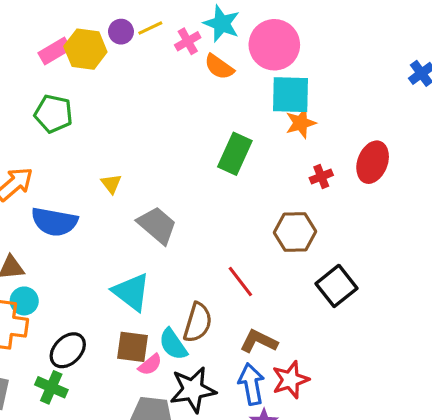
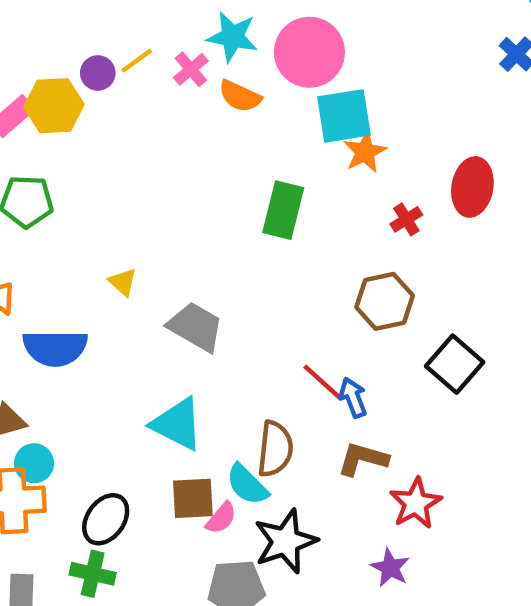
blue arrow: (251, 384) -> (353, 398), moved, size x0.7

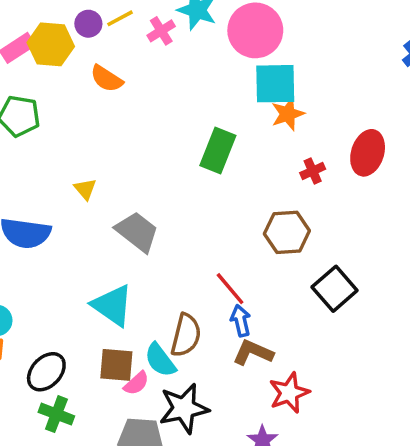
orange semicircle: (240, 96) -> (107, 79), moved
blue arrow: (353, 398) -> (241, 321), moved
green cross: (93, 574) -> (56, 414), moved

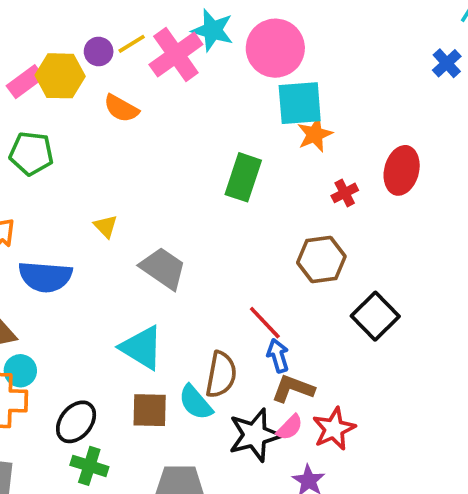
pink cross: (161, 31) -> (176, 55), size x1.8
pink semicircle: (136, 383) -> (290, 427), moved
black star: (184, 408) -> (255, 435), moved

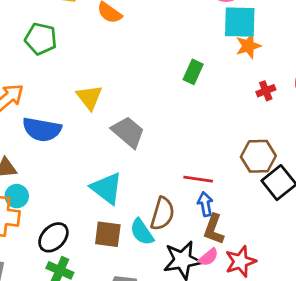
green rectangle: (243, 177) -> (193, 72), size x0.7
yellow triangle: (106, 226) -> (89, 97), size x1.5
brown hexagon: (321, 259) -> (258, 156), moved
red line: (265, 323) -> (198, 179), turned -44
brown L-shape: (293, 389) -> (214, 229), turned -96

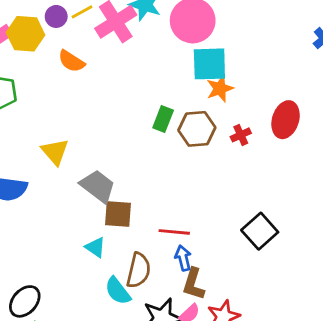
brown hexagon: (258, 156) -> (197, 129), moved
cyan triangle: (107, 188) -> (95, 247), moved, size x0.6
brown square: (108, 234) -> (118, 214), moved

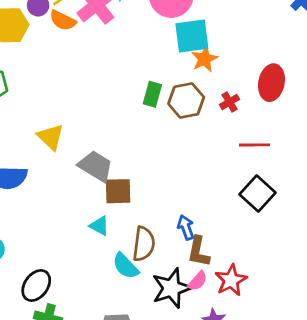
orange semicircle: (71, 61) -> (63, 20), moved
red line: (174, 232) -> (254, 145), moved

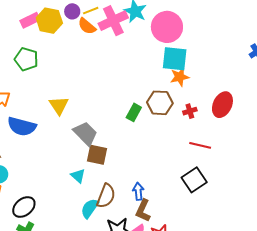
green rectangle: (152, 94) -> (134, 112), moved
cyan semicircle: (126, 266) -> (90, 208), turned 65

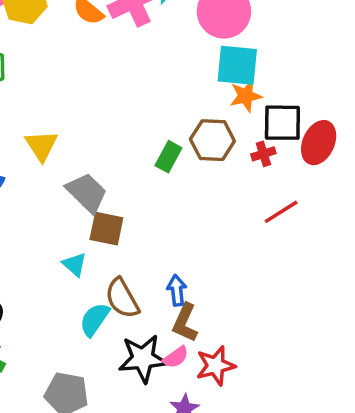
red line: (200, 145) -> (281, 212), turned -45
black square: (194, 180) -> (282, 123), moved, turned 35
brown semicircle: (106, 196) -> (122, 298), turned 130

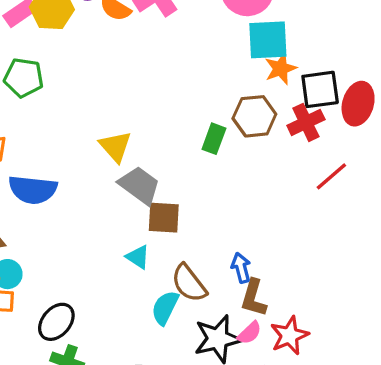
yellow triangle: (41, 146) -> (115, 146), moved
red cross: (263, 154) -> (306, 122), size x1.5

